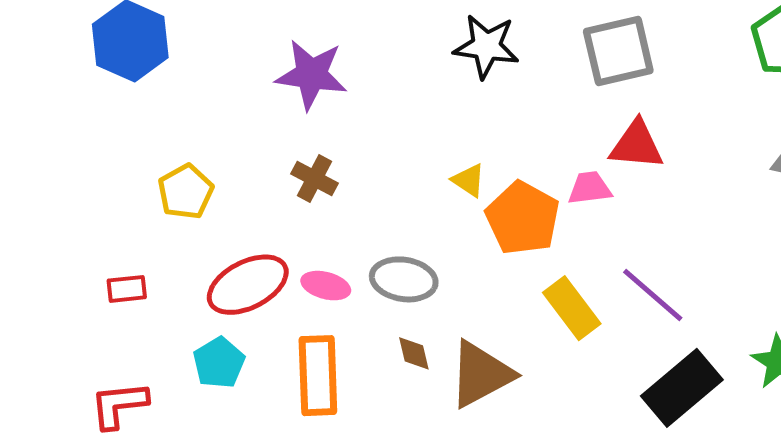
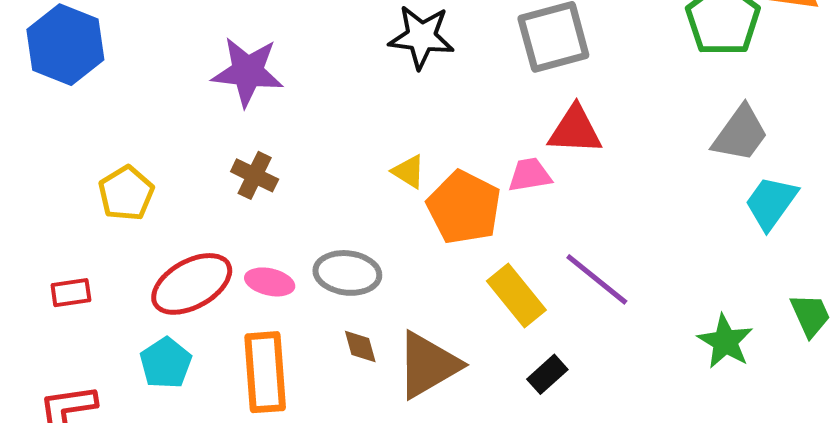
black rectangle: (682, 388) -> (547, 374), moved, size x0.5

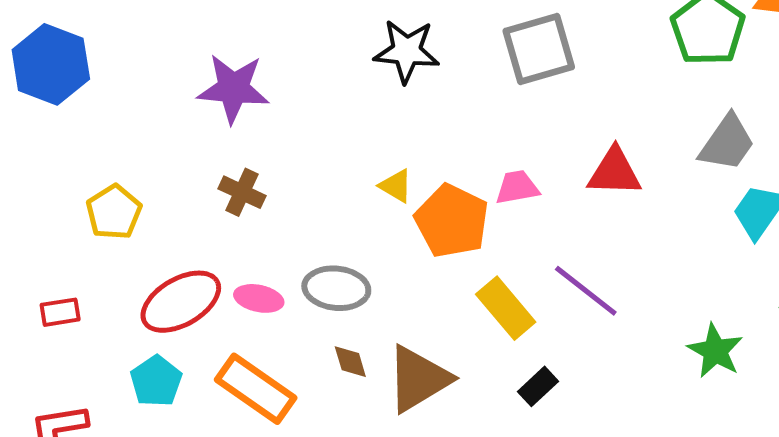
red triangle: (575, 130) -> (614, 172), moved
orange rectangle: (265, 372) -> (256, 389), turned -50

